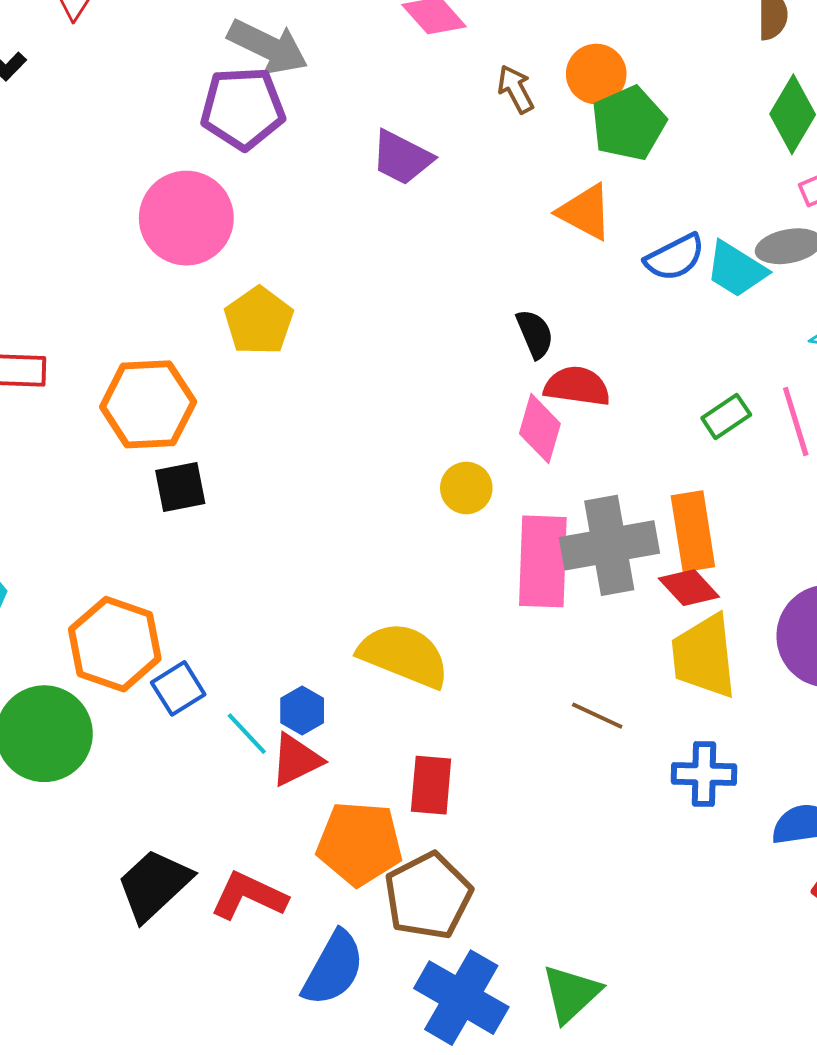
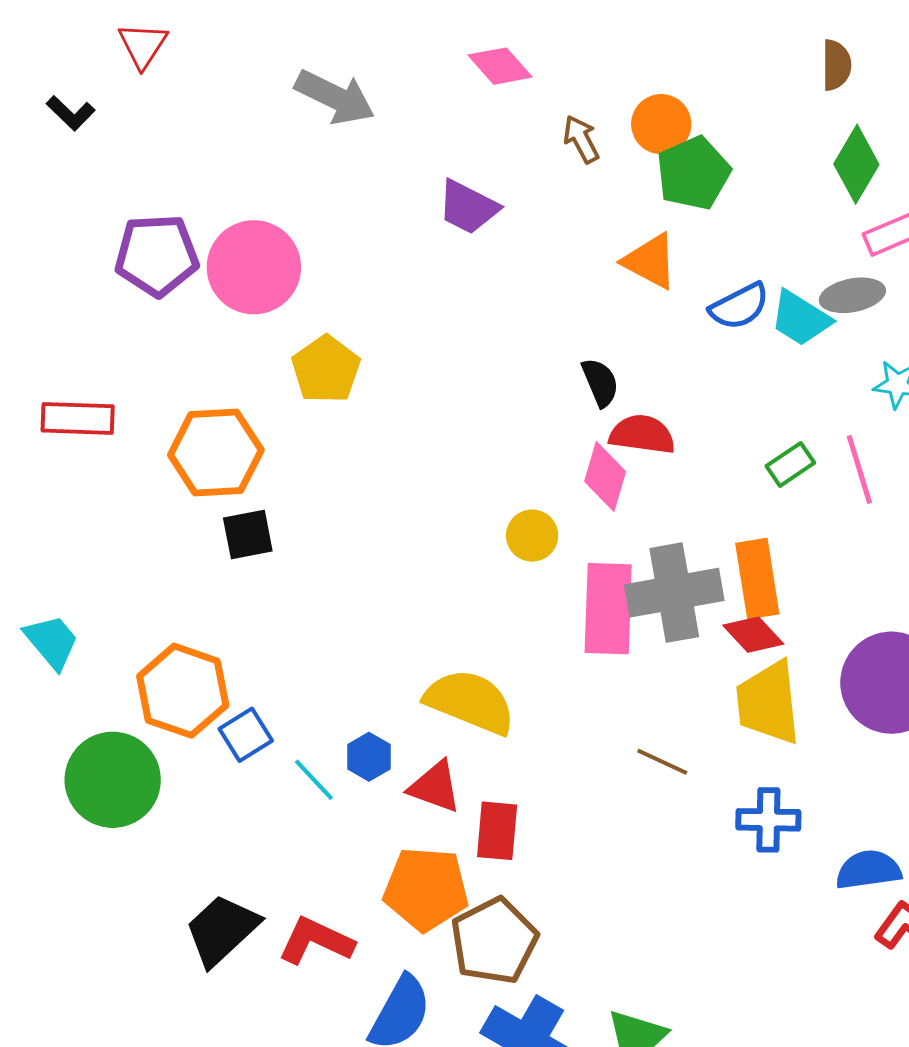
purple pentagon: (243, 108) -> (157, 255), moved
red triangle: (296, 760) -> (435, 787), moved, turned 46

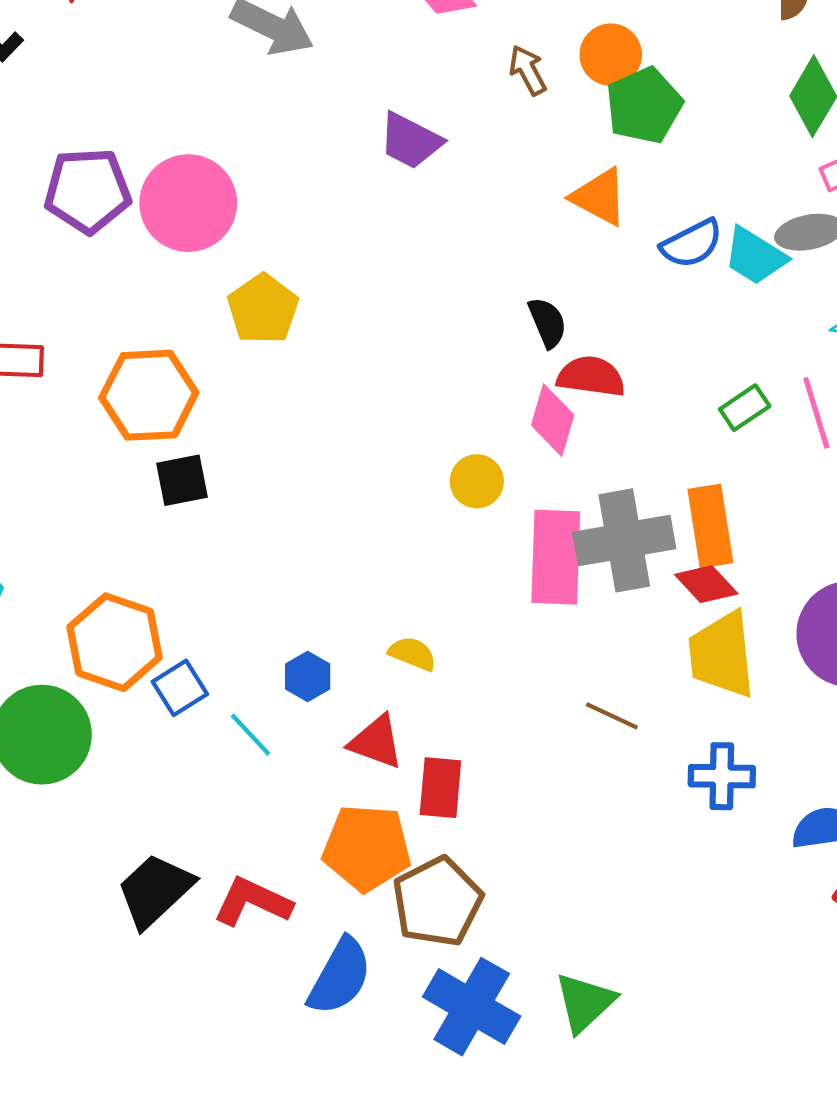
yellow semicircle: (470, 702) -> (412, 654), size x0.5
blue hexagon: (369, 757) -> (308, 676), moved

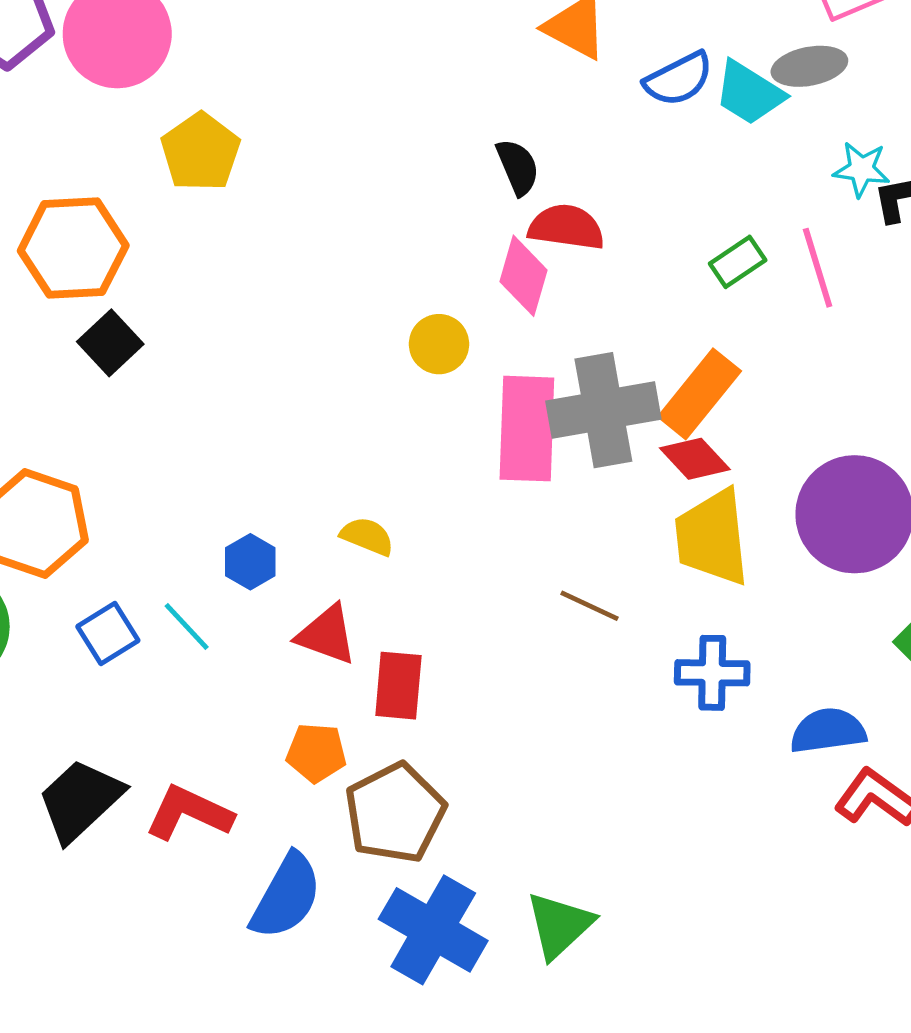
black square: (182, 480) -> (110, 343), turned -32
orange rectangle: (710, 526) -> (699, 394), turned 48
blue square: (180, 688) -> (108, 633), moved
orange pentagon: (367, 848) -> (316, 753), size x0.6

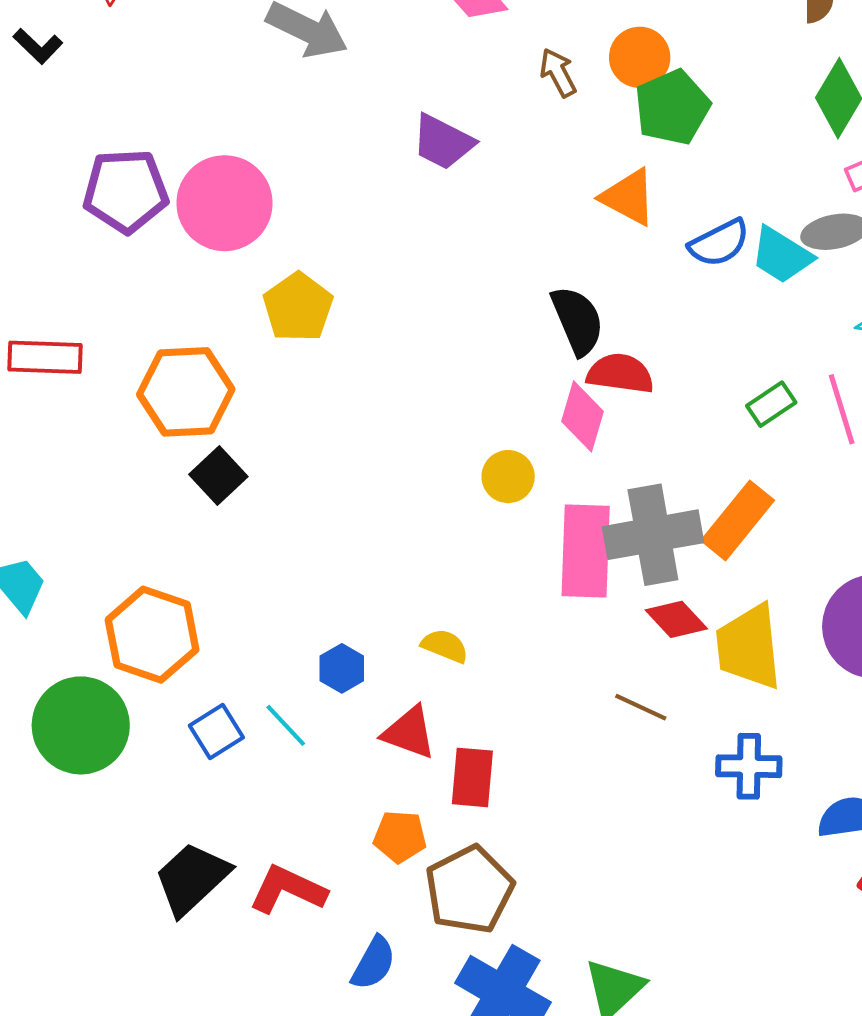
black semicircle: (518, 167) -> (577, 320), size x1.4
red diamond: (695, 459) -> (676, 619), moved
blue semicircle: (286, 896) -> (373, 963), size x0.7

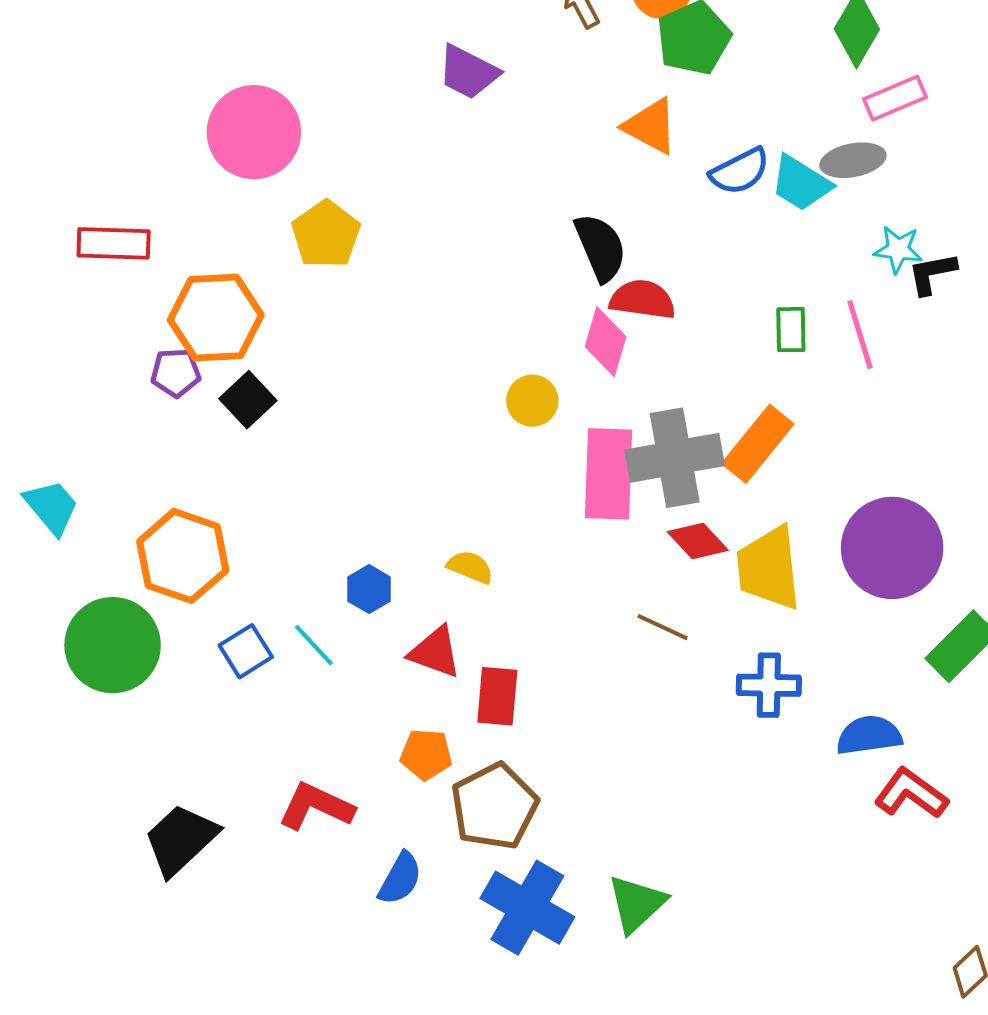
purple pentagon: (126, 191) -> (176, 373), moved, size x0.6
red rectangle: (45, 357) -> (114, 243), moved
green rectangle: (771, 404) -> (791, 330), turned -57
black trapezoid: (192, 878) -> (181, 840), moved

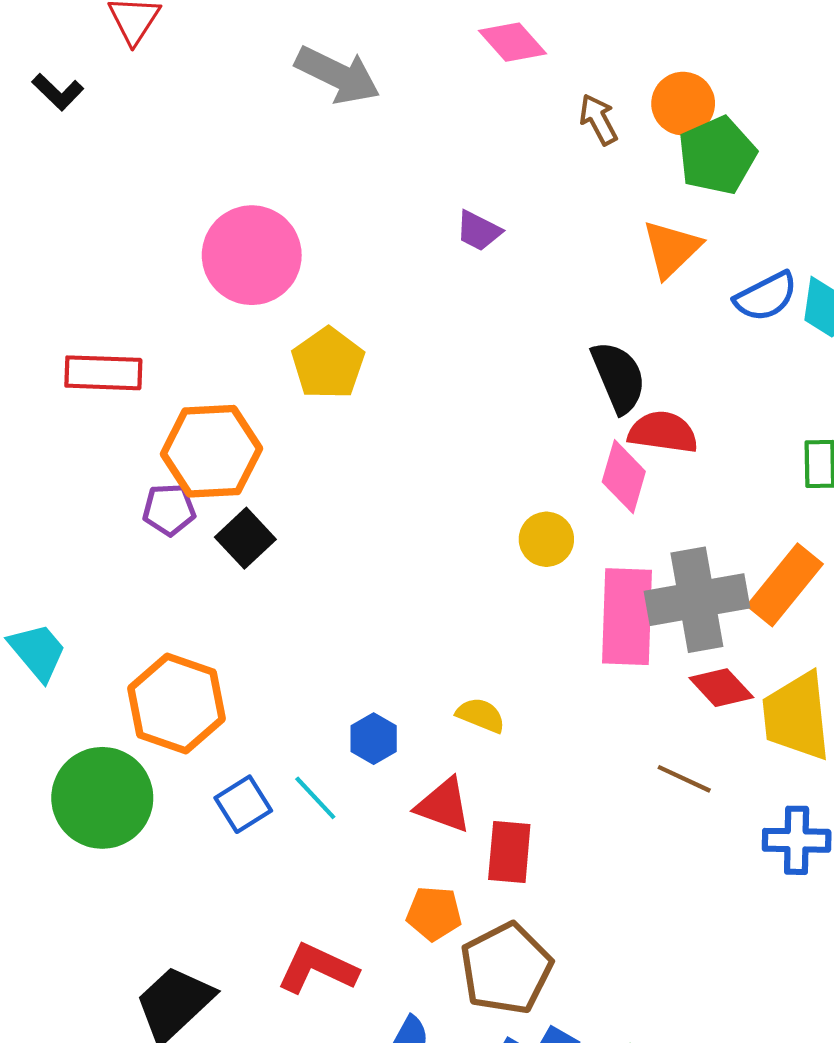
purple trapezoid: (468, 72) -> (479, 231), moved, size x0.7
orange triangle: (651, 126) -> (671, 249), turned 48

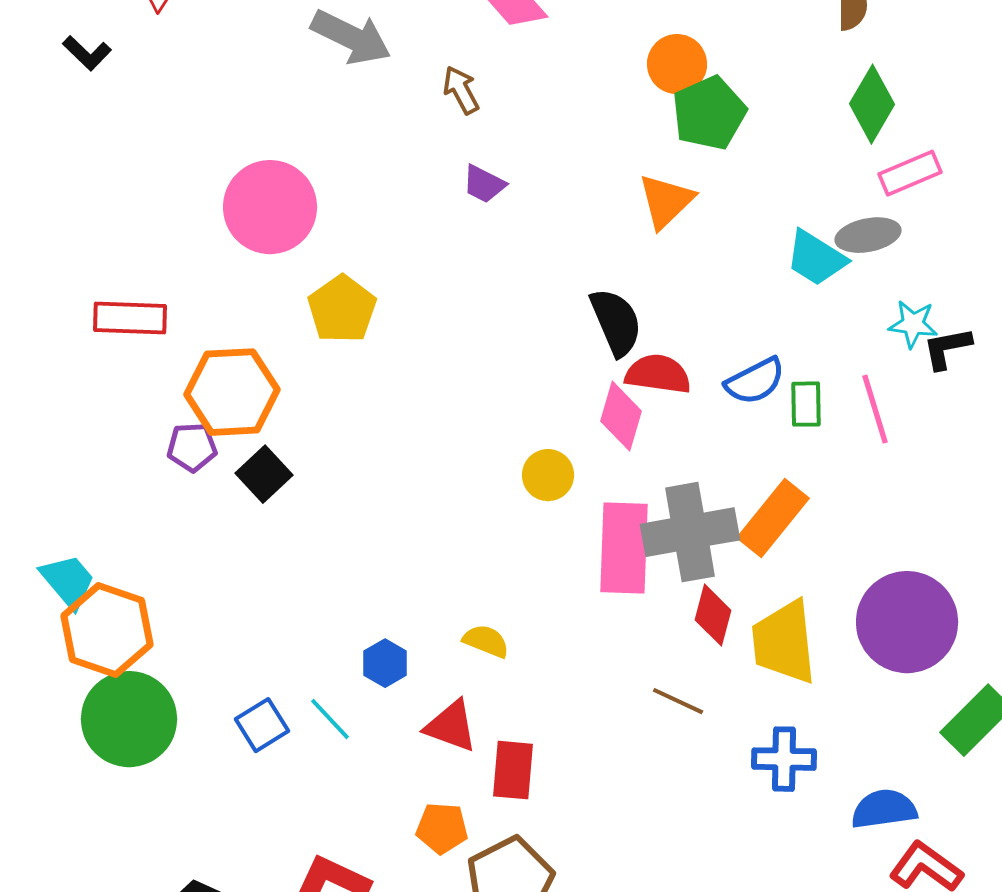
brown arrow: (598, 119) -> (461, 90), moved
blue semicircle: (766, 296) -> (755, 381), moved
red diamond: (721, 688) -> (713, 615), turned 58
orange hexagon: (176, 704) -> (107, 630), moved

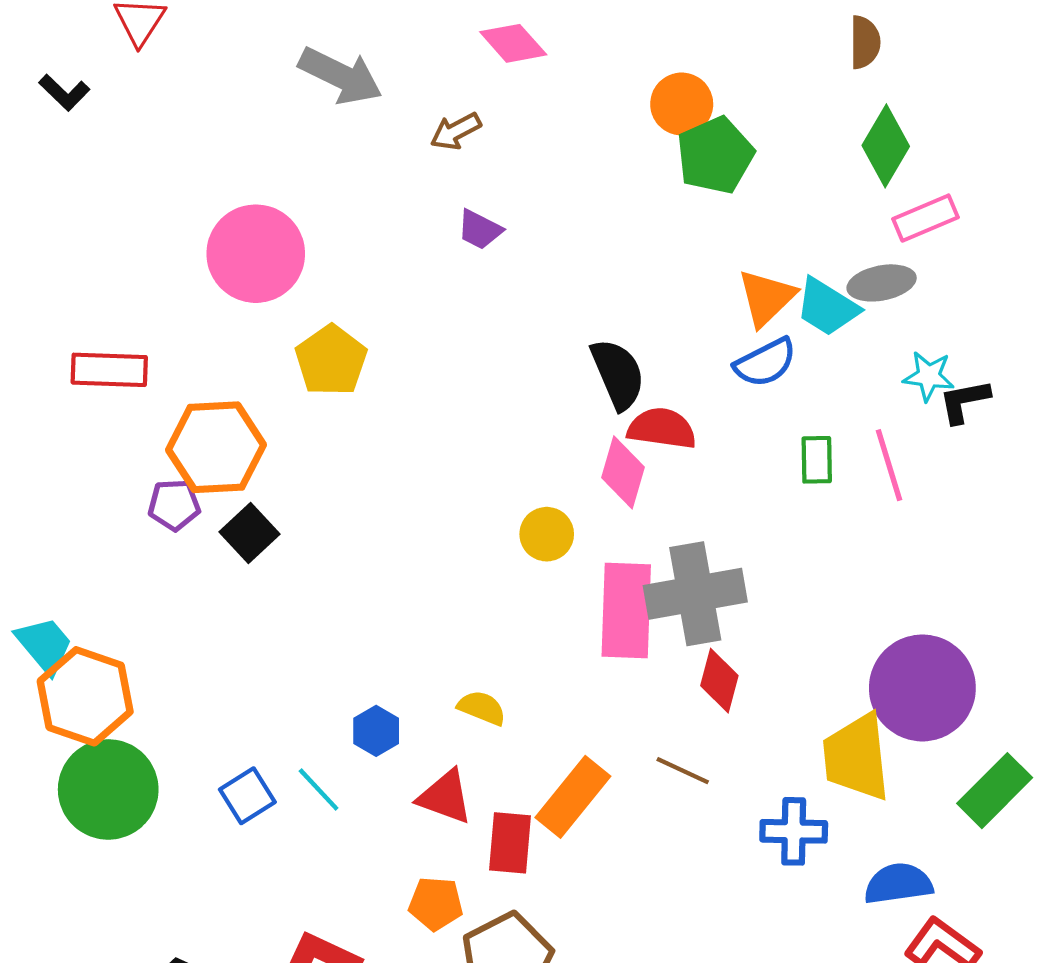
brown arrow: (461, 90) -> (456, 131), turned -90
orange triangle: (666, 201) -> (766, 298), moved
blue semicircle: (755, 381) -> (765, 363), moved
orange rectangle: (773, 518) -> (573, 797), moved
yellow trapezoid: (784, 642) -> (856, 757), moved

